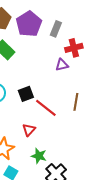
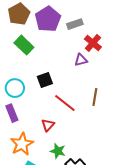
gray rectangle: (56, 29) -> (75, 24), turned 49
red cross: (74, 48) -> (93, 43), turned -36
black square: (26, 94) -> (45, 80), moved

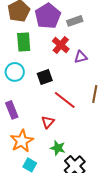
red cross: (93, 43) -> (61, 45), moved
green rectangle: (24, 45) -> (24, 42), turned 42
cyan circle: (15, 88) -> (15, 72), moved

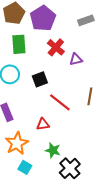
gray rectangle: (75, 21) -> (86, 20), moved
red triangle: (48, 122) -> (43, 124), turned 40

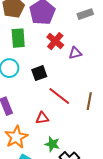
brown line: (90, 96) -> (89, 101), moved

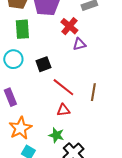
red cross: (55, 41) -> (69, 26), moved
red triangle: (42, 118) -> (63, 110), moved

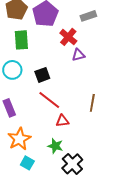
red line: (63, 87) -> (49, 100), moved

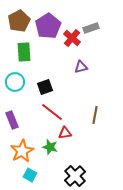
red cross: (68, 37) -> (72, 38), moved
green star: (55, 146) -> (50, 147), moved

